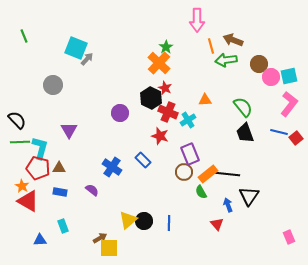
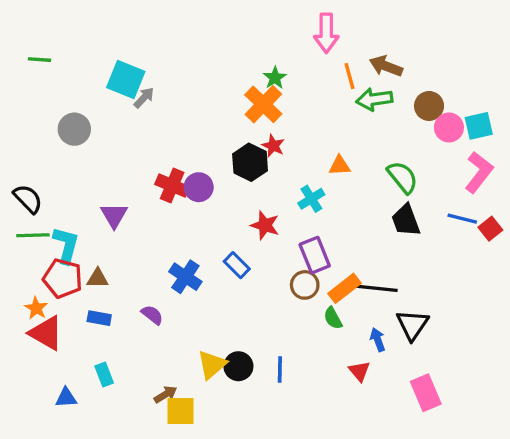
green line: (24, 36) -> (40, 60), turned -64
gray circle: (53, 85) -> (74, 129), moved
red cross: (168, 112) -> (172, 186), moved
pink rectangle: (289, 237) -> (426, 393), moved, size x1.5

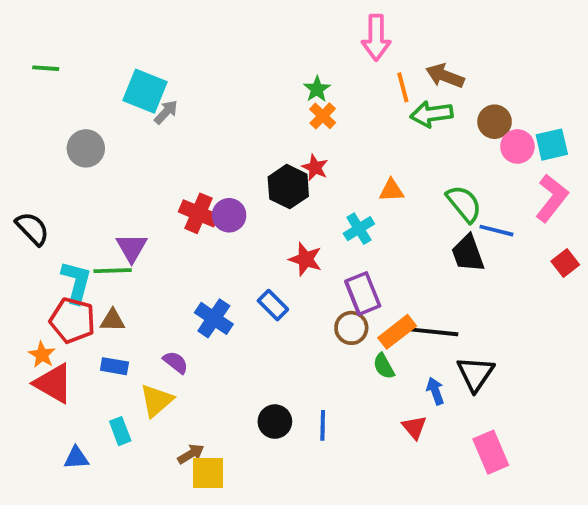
orange cross: (263, 104) -> (323, 116), moved, size x0.6
blue line: (462, 219) -> (496, 231), moved
green line: (33, 235) -> (113, 271), moved
yellow triangle: (212, 365) -> (156, 401), moved

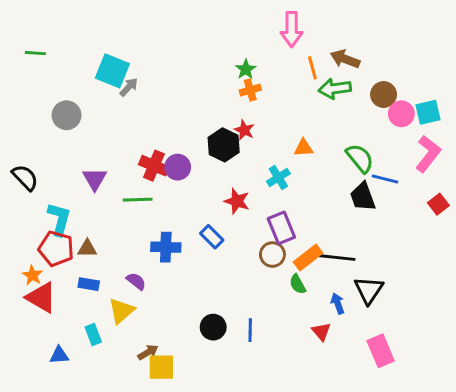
orange cross: (323, 116) -> (250, 90), turned 30
purple triangle: (132, 248) -> (95, 179), moved
green line: (113, 271) -> (138, 200), moved
blue cross: (214, 318) -> (166, 247), turned -32

